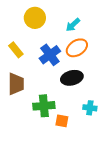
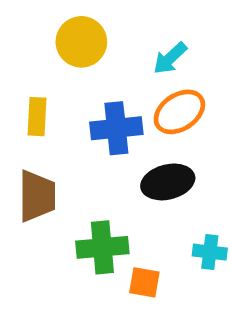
yellow rectangle: (16, 50) -> (37, 117), turned 42
blue cross: (50, 55) -> (116, 128), turned 30

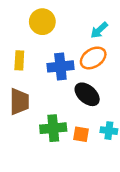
cyan arrow: (170, 58) -> (99, 30), moved
black ellipse: (168, 182) -> (87, 94), turned 55
orange square: (144, 282) -> (81, 134), moved

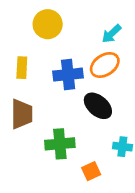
orange square: (81, 134) -> (91, 171), moved, turned -35

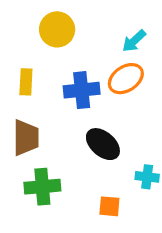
black ellipse: (98, 106) -> (103, 144), moved
green cross: (60, 144) -> (42, 187), moved
orange square: (91, 171) -> (109, 206), turned 30

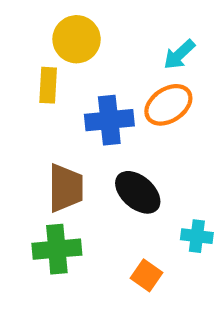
yellow rectangle: (26, 82) -> (48, 85), moved
brown trapezoid: (26, 138) -> (66, 188), moved
orange square: (109, 206) -> (147, 275), turned 30

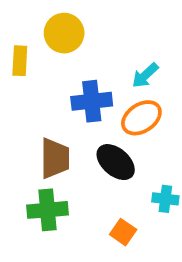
cyan arrow: (179, 55) -> (145, 75), moved
yellow rectangle: (48, 85) -> (20, 61), moved
orange ellipse: (168, 105) -> (141, 118), moved

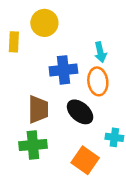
cyan arrow: (145, 75) -> (100, 52), turned -60
orange ellipse: (141, 118) -> (98, 81), turned -64
orange square: (123, 232) -> (85, 160), size x1.5

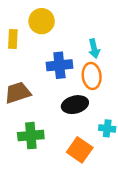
brown trapezoid: (38, 109) -> (18, 93), moved, turned -108
black ellipse: (80, 112) -> (75, 105), turned -55

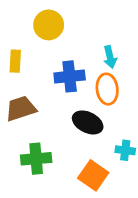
yellow rectangle: (13, 39) -> (15, 61), moved
black ellipse: (75, 105) -> (88, 122), turned 40

